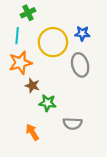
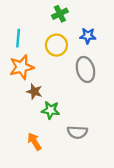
green cross: (28, 13) -> (60, 14), moved
yellow circle: (53, 42) -> (56, 45), size x0.7

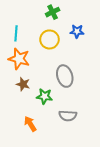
orange star: (22, 67) -> (19, 59), turned 30
gray ellipse: (85, 69) -> (65, 76), moved
brown star: (34, 92) -> (23, 84), moved

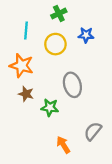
cyan line: (16, 33) -> (26, 30), moved
gray semicircle: (68, 116) -> (93, 131), moved, turned 126
orange arrow: (30, 124) -> (63, 145), moved

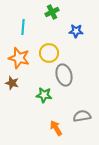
yellow circle: (55, 44) -> (49, 53), moved
brown star: (26, 94) -> (12, 83), moved
gray semicircle: (93, 131) -> (82, 116), turned 42

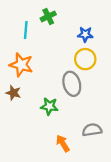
green cross: (52, 12) -> (48, 16), moved
yellow circle: (49, 53) -> (85, 59), moved

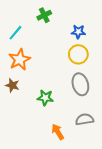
cyan line: (26, 30) -> (15, 33), moved, turned 35
orange star: (21, 65) -> (20, 60), turned 30
gray ellipse: (72, 84) -> (80, 84), moved

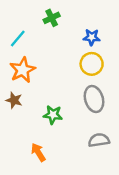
orange arrow: (58, 132) -> (38, 152), moved

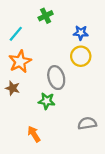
gray ellipse: (94, 99) -> (56, 78), moved

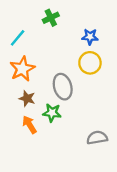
brown star: (13, 88) -> (27, 98), moved
orange arrow: (34, 134) -> (29, 125), moved

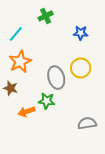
yellow circle: (90, 63) -> (81, 68), moved
brown star: (27, 98) -> (11, 88), moved
orange arrow: (29, 125) -> (26, 112), turned -77

